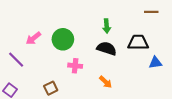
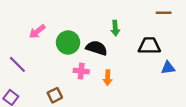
pink arrow: (33, 38) -> (37, 31), moved
black semicircle: (107, 48) -> (97, 48), moved
orange arrow: (106, 82) -> (108, 78), moved, turned 48

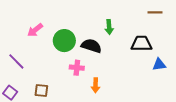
orange arrow: (108, 78) -> (96, 85), moved
brown square: (55, 95) -> (41, 91), moved, turned 32

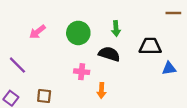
brown line: (155, 12) -> (173, 13), moved
green circle: (64, 41) -> (78, 33), moved
black semicircle: (91, 46) -> (109, 54), moved

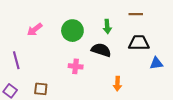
brown line: (173, 13) -> (136, 14), moved
purple line: (17, 65) -> (16, 60), turned 30
orange arrow: (102, 90) -> (117, 84), moved

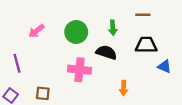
blue triangle: (156, 63) -> (164, 66), turned 32
pink cross: (76, 66) -> (79, 70), size x1.5

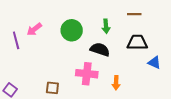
purple line: (17, 63) -> (16, 40), moved
pink cross: (79, 70) -> (87, 74), moved
brown square: (43, 93) -> (52, 88), moved

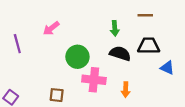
pink arrow: (34, 29) -> (51, 28), moved
green circle: (72, 30) -> (77, 57), moved
black semicircle: (100, 49) -> (120, 53), moved

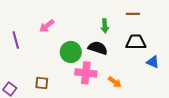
black semicircle: (120, 53) -> (98, 48), moved
orange arrow: (126, 90) -> (115, 82), turned -56
brown square: (57, 95) -> (42, 83), moved

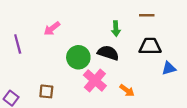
blue triangle: (153, 62) -> (169, 68), turned -40
pink cross: (86, 73) -> (95, 80), turned 35

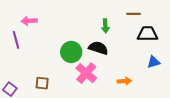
pink arrow: (52, 29) -> (29, 21), moved, turned 35
black trapezoid: (150, 46) -> (148, 34), moved
orange arrow: (127, 90) -> (124, 81), moved, turned -40

